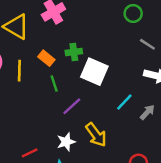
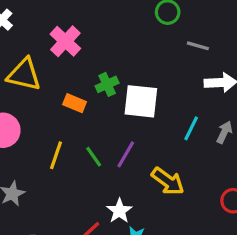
yellow line: (19, 71) -> (56, 155), moved, turned 35
green line: (54, 83) -> (94, 157), moved
white star: (66, 142) -> (119, 211), moved

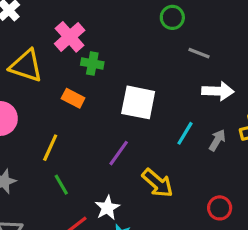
green cross: (107, 84) -> (92, 63), moved, turned 30
green line: (94, 157) -> (61, 185), moved

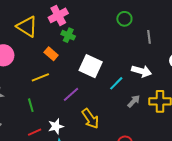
gray line: (199, 53) -> (149, 37), moved, turned 48
cyan line: (185, 133) -> (116, 83), moved
yellow line: (50, 148) -> (40, 77), moved, turned 30

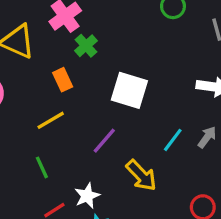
green cross: (68, 35) -> (86, 46), turned 32
orange rectangle: (51, 54) -> (63, 80), turned 32
cyan line: (116, 83) -> (173, 140), moved

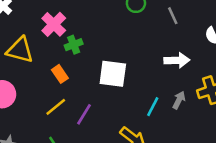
green cross: (86, 46) -> (74, 45), turned 30
purple line: (104, 141) -> (84, 114), moved

